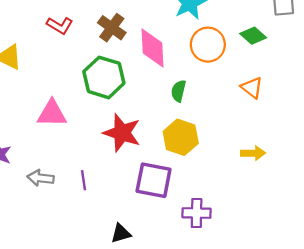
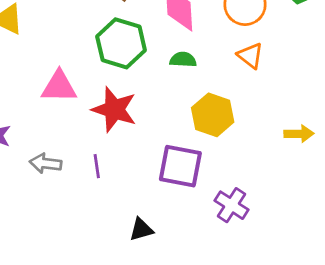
orange triangle: (252, 88) -> (250, 56), moved
green semicircle: (178, 91) -> (183, 60), moved, turned 80
red star: (122, 133) -> (114, 109), moved
purple cross: (197, 213) -> (232, 205), turned 32

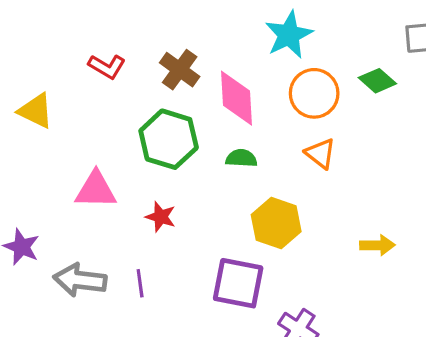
red star: (114, 109) -> (161, 217), size x0.6
gray arrow: (46, 163) -> (80, 280), size x1.4

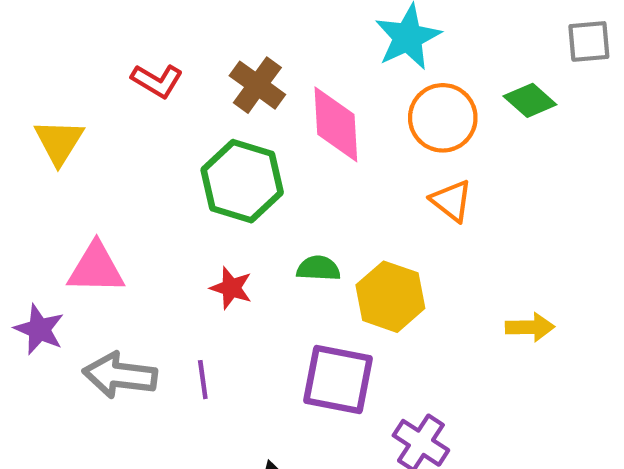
yellow triangle: (36, 111) -> (59, 142), turned 36
green semicircle: (241, 158) -> (318, 268), moved
pink triangle: (96, 190) -> (96, 268), moved

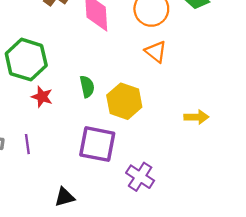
green hexagon: (242, 181) -> (26, 60), moved
green semicircle: (318, 268) -> (87, 87), turned 75

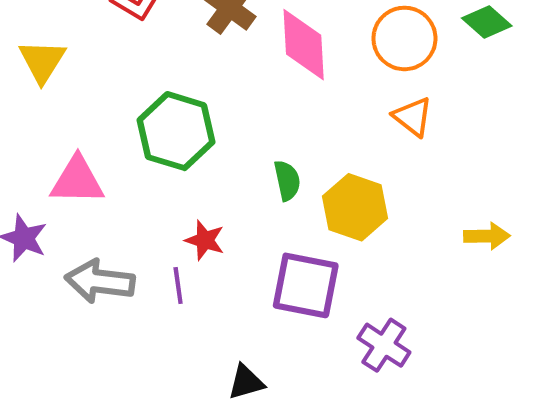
red star: (42, 97) -> (205, 240), moved

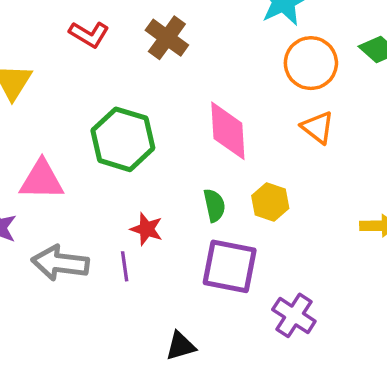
pink diamond: (304, 45) -> (228, 131), moved
green semicircle: (287, 180) -> (214, 205), moved
yellow hexagon: (355, 207) -> (270, 202), size x0.7

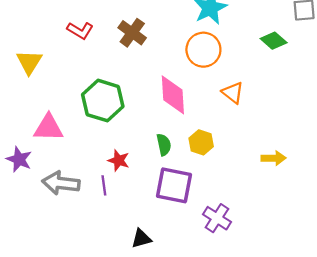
orange circle: (311, 63) -> (203, 50), moved

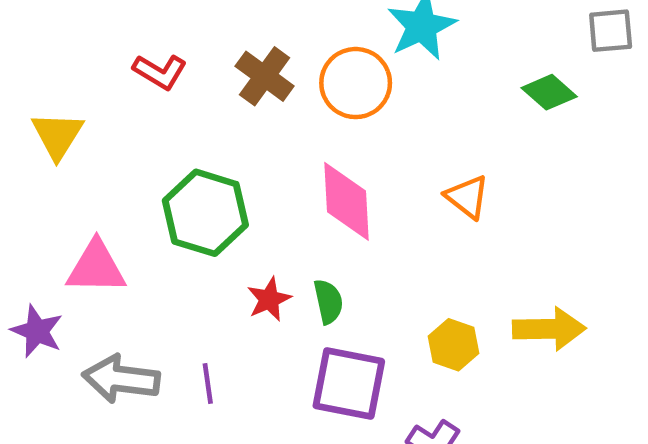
orange circle: (203, 50) -> (356, 83), moved
yellow hexagon: (201, 142) -> (454, 345), moved
yellow arrow: (274, 158) -> (549, 329), size x1.4
red star: (119, 160) -> (269, 299), moved, turned 30

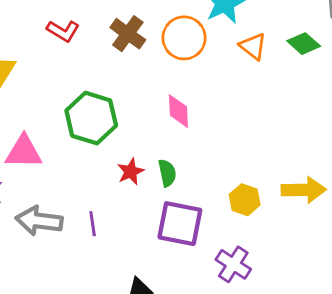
orange triangle: (467, 197) -> (253, 46), moved
pink diamond: (347, 201) -> (178, 111), size x0.7

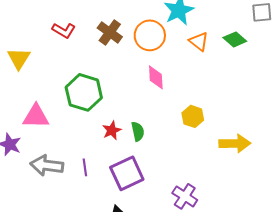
pink diamond: (178, 111) -> (156, 77), moved
yellow hexagon: (245, 200) -> (193, 116), moved
purple square: (180, 224) -> (127, 173), moved, turned -36

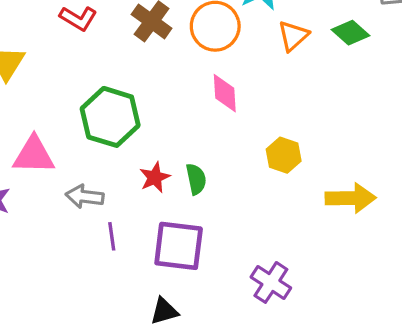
orange triangle: (199, 41) -> (293, 36), turned 40
gray arrow: (47, 165) -> (85, 197), moved, size x0.7
purple square: (127, 173) -> (179, 246), turned 32

